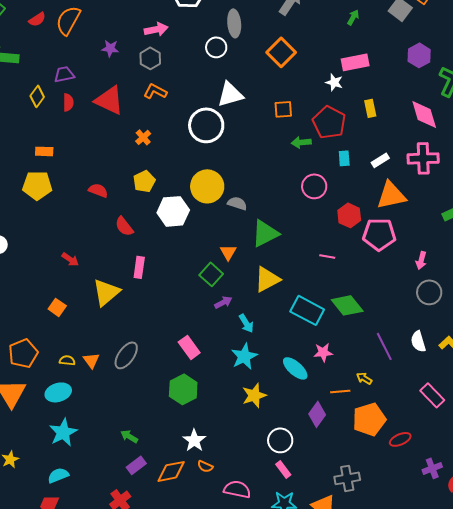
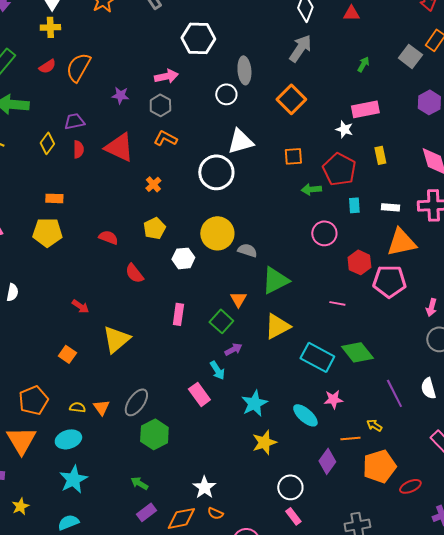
white rectangle: (380, 160) -> (390, 207), turned 36
white hexagon: (173, 211) -> (183, 258), size x0.7
pink rectangle: (139, 267) -> (178, 314), moved
cyan arrow: (246, 323) -> (217, 370), moved
green hexagon: (183, 389) -> (154, 434), moved

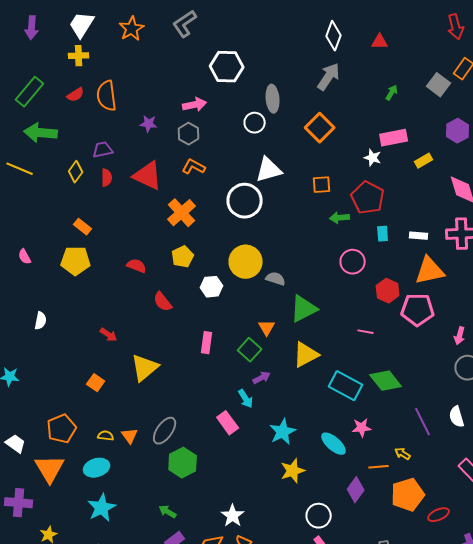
orange semicircle: (78, 67) -> (107, 96), turned -36
yellow rectangle: (380, 155) -> (424, 161), moved, turned 72
orange cross: (153, 184) -> (182, 213), size x1.8
orange rectangle: (54, 198) -> (83, 227), turned 36

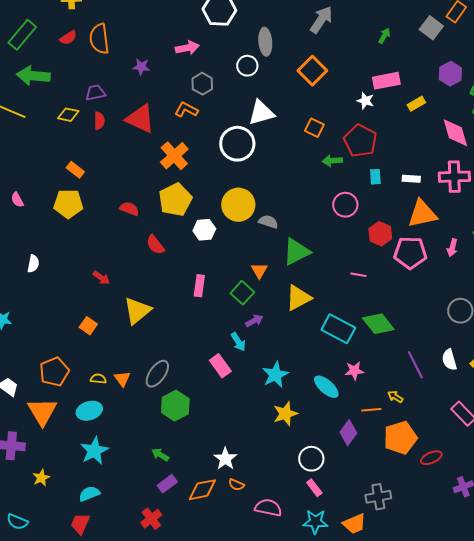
gray hexagon: (189, 134) -> (202, 84), moved
yellow diamond: (76, 172) -> (68, 115), turned 65
orange square: (322, 185) -> (314, 128), turned 30
yellow pentagon: (183, 257) -> (175, 200), size x1.5
pink arrow: (460, 336) -> (452, 248), moved

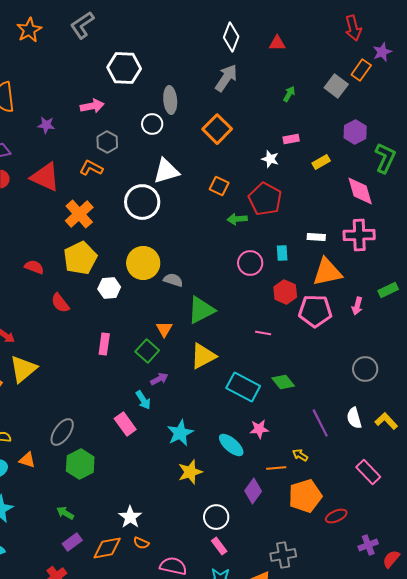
pink rectangle: (386, 81) -> (291, 139), size x0.6
cyan rectangle: (375, 177) -> (282, 253), moved
yellow triangle: (137, 311) -> (23, 369), moved
green diamond: (378, 324) -> (283, 382), size x0.7
orange triangle: (122, 379) -> (27, 460), moved, turned -36

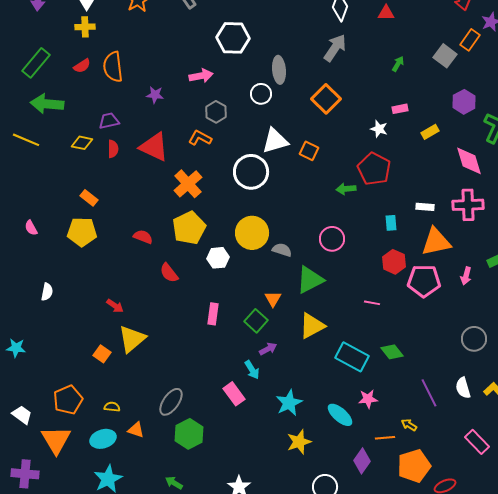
orange square: (219, 186) -> (309, 151), moved
pink circle: (250, 263) -> (332, 239), moved

